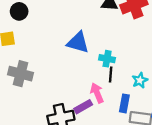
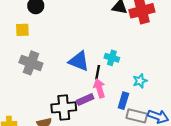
blue triangle: (78, 42) -> (79, 61), moved
black line: (111, 75) -> (98, 72), moved

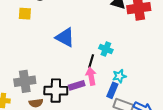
blue triangle: (79, 61) -> (65, 37), moved
gray cross: (31, 63) -> (25, 81), moved, turned -35
cyan star: (140, 81) -> (119, 76), moved

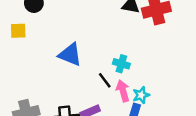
black line: (91, 61) -> (105, 80), turned -48
pink arrow: (91, 76) -> (123, 91), moved

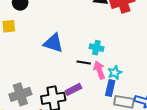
black line: (105, 80) -> (84, 62), turned -40

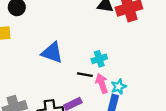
cyan cross: (96, 48) -> (99, 59), turned -32

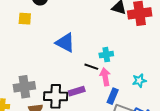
cyan star: (119, 87) -> (139, 81), moved

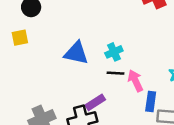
cyan cross: (106, 55) -> (114, 52), moved
purple rectangle: (77, 91) -> (95, 102), moved

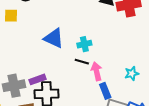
blue rectangle: (151, 101) -> (105, 91), turned -42
purple rectangle: (95, 102) -> (37, 79), moved

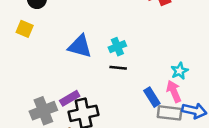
yellow square: (11, 16) -> (25, 29), turned 32
pink arrow: (97, 71) -> (174, 91), moved

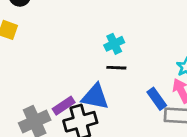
blue triangle: (80, 46) -> (95, 97), moved

